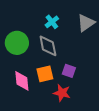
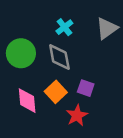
orange square: (45, 74) -> (56, 92), turned -30
red star: (62, 93) -> (77, 115), turned 30

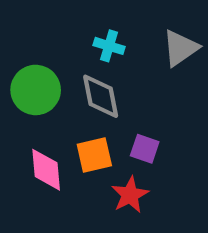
cyan cross: (64, 27) -> (109, 46), turned -35
orange square: (56, 92) -> (94, 155), turned 30

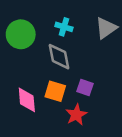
green circle: (36, 90) -> (21, 34), moved
orange square: (94, 155) -> (55, 91), turned 30

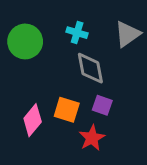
gray diamond: (59, 57) -> (90, 68), moved
pink diamond: (27, 100) -> (33, 120), turned 45

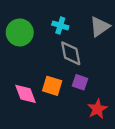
pink diamond: (33, 120) -> (25, 94), turned -60
red star: (92, 138) -> (97, 109), moved

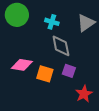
green circle: (20, 32) -> (17, 15), moved
pink diamond: (25, 94) -> (22, 65), moved, turned -60

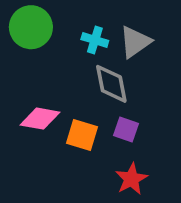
gray triangle: (86, 23) -> (135, 42), moved
red star: (84, 94) -> (131, 179), moved

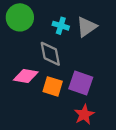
gray diamond: (111, 84) -> (50, 54), moved
purple square: (126, 130) -> (81, 83), size x1.5

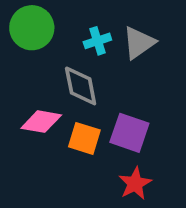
cyan cross: (61, 26) -> (97, 41), turned -35

